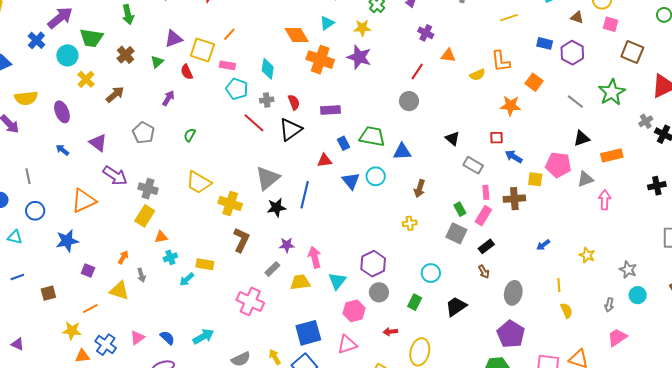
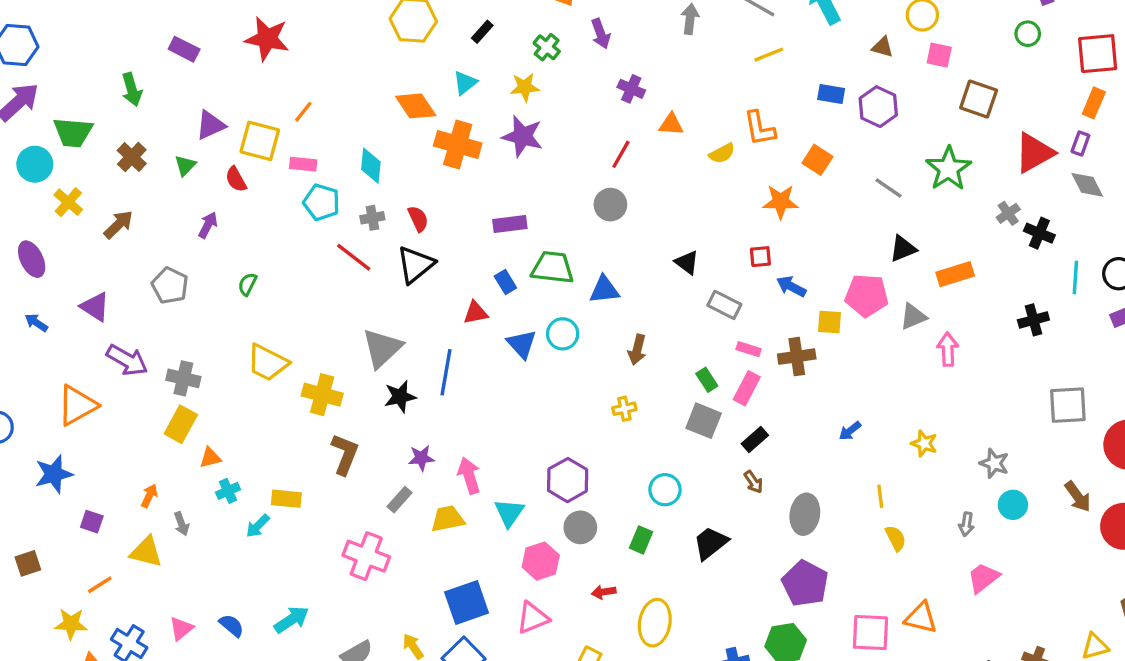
purple rectangle: (330, 110) -> (510, 224), moved
pink rectangle: (486, 192) -> (749, 349), turned -64

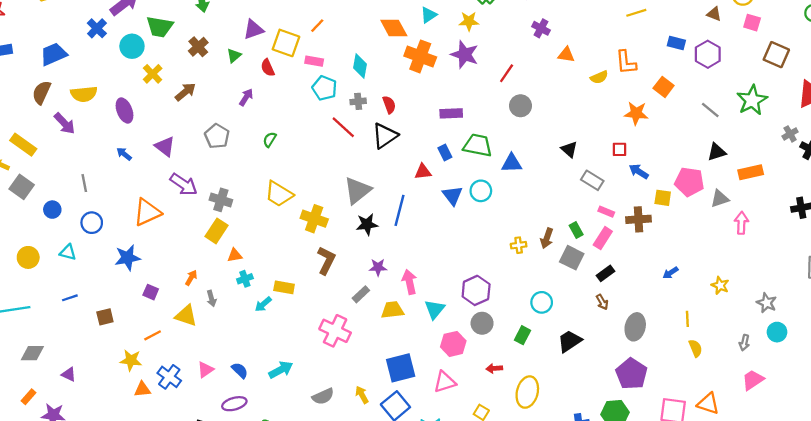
red line: (621, 154) -> (507, 73), moved
brown arrow: (637, 350) -> (547, 238), moved

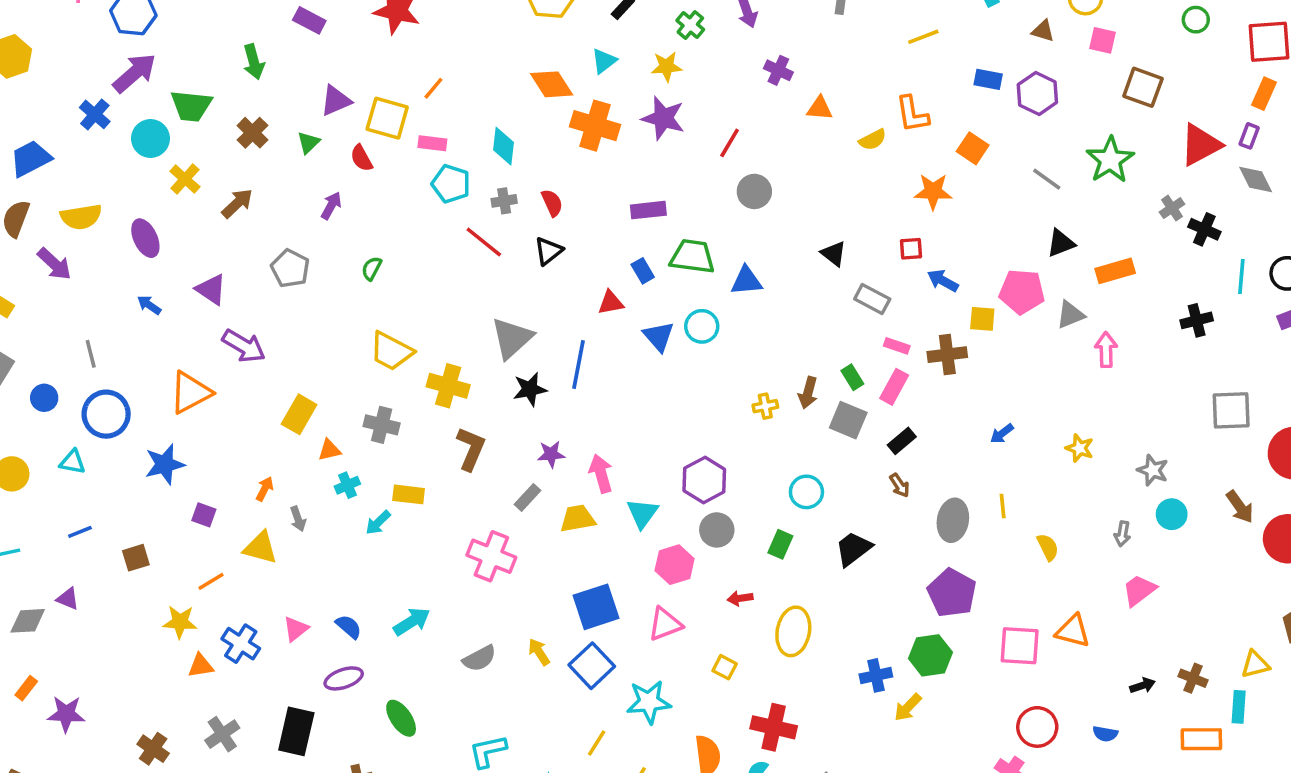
black triangle: (385, 136) -> (548, 251), size x0.7
gray cross: (221, 200) -> (382, 425), moved
blue circle: (92, 223) -> (106, 414), size x1.4
yellow line: (687, 319) -> (1003, 506), moved
purple triangle: (69, 374) -> (68, 599), moved

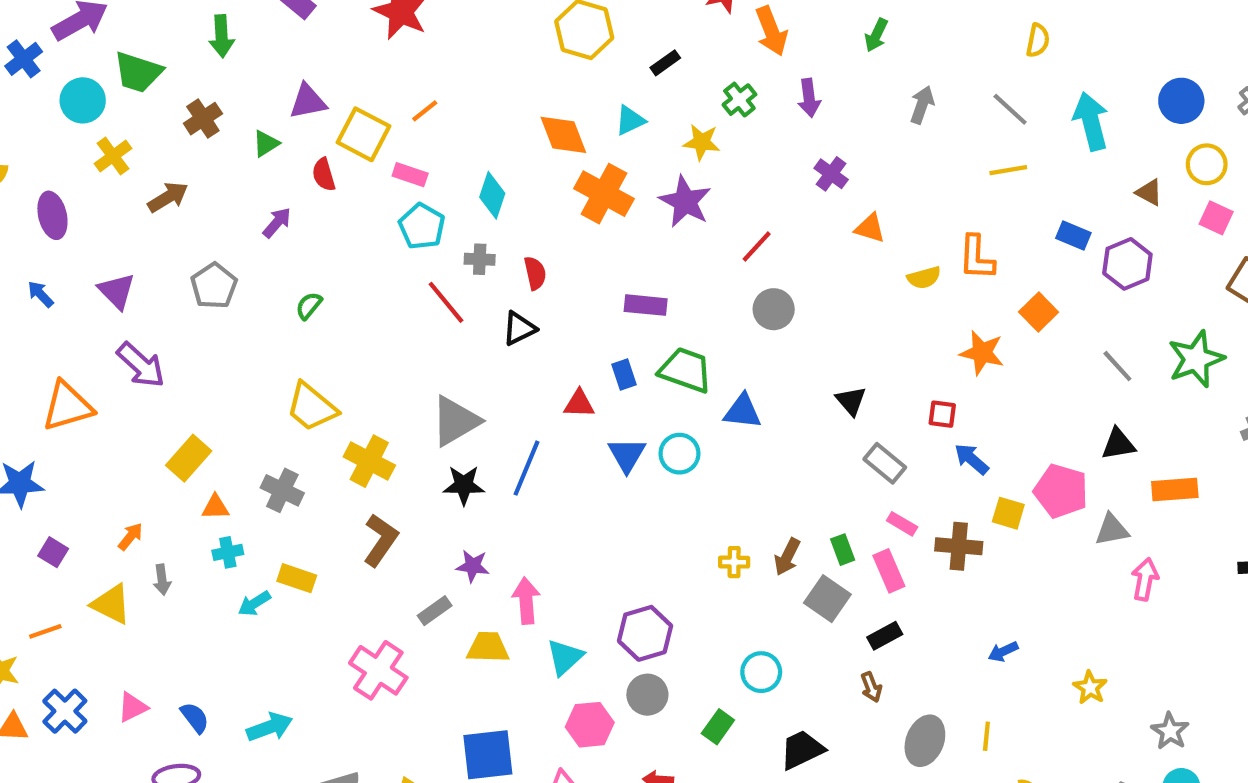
pink rectangle: (894, 387) -> (889, 571), turned -64

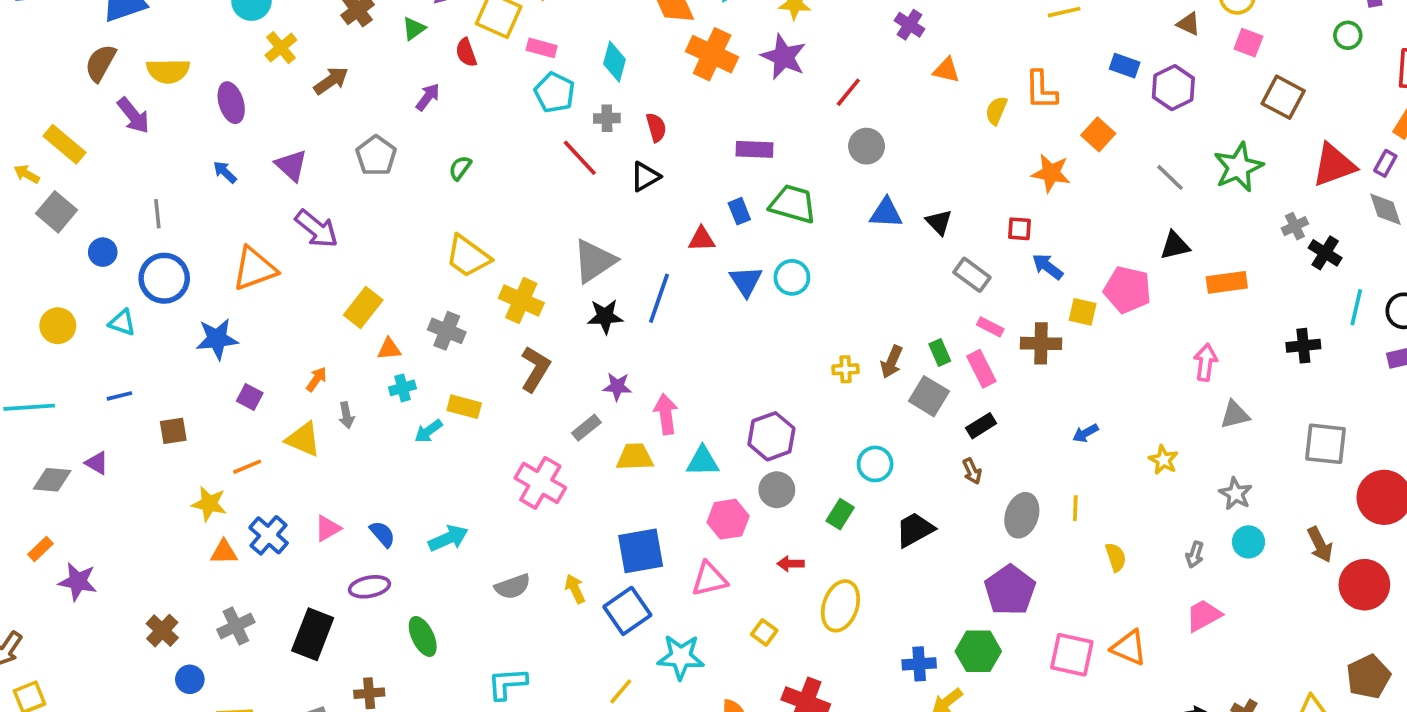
yellow semicircle: (924, 278) -> (996, 110), turned 132
blue triangle: (743, 411) -> (886, 213), moved
gray triangle: (1112, 530) -> (1235, 415), moved
cyan triangle: (565, 657) -> (703, 461), turned 45

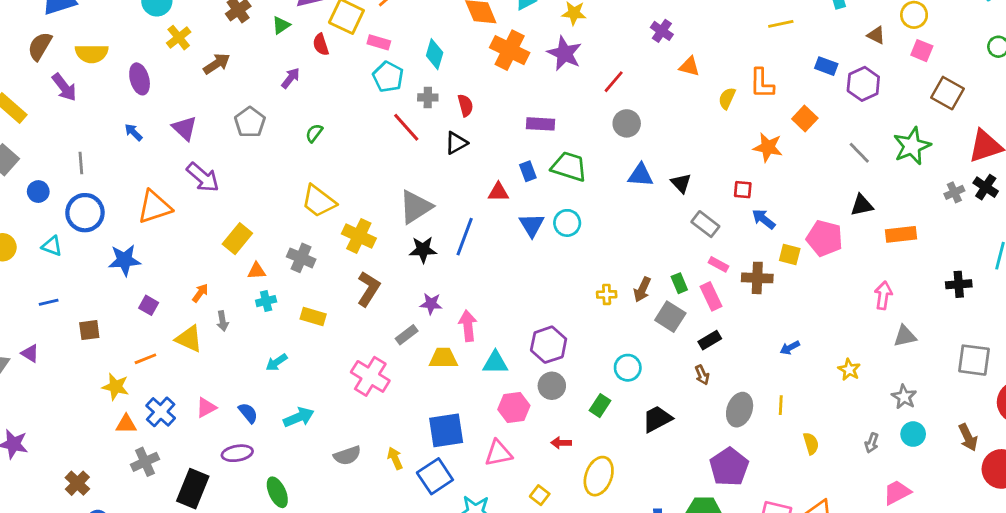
black cross: (1325, 253) -> (986, 187), moved
cyan arrow: (428, 431) -> (277, 362), moved
pink trapezoid: (1204, 616) -> (897, 492), moved
gray cross: (236, 626) -> (145, 462), moved

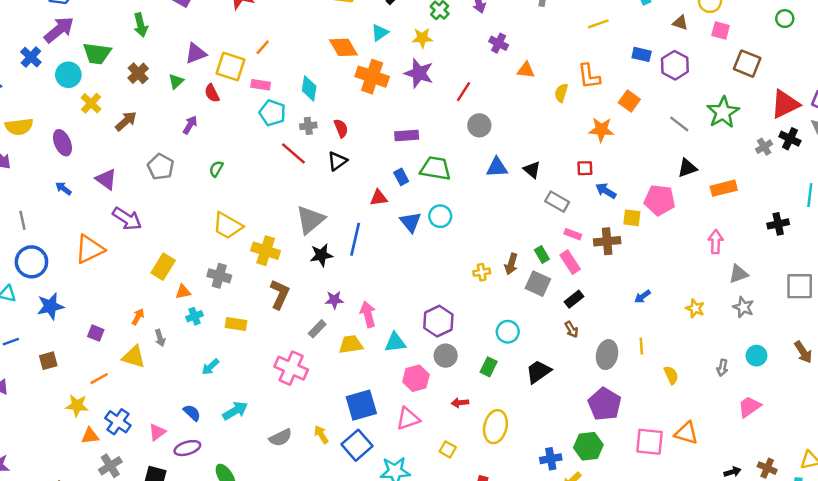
blue star: (125, 260) -> (50, 306), moved
gray star: (904, 397) -> (743, 307), moved
pink triangle: (206, 408) -> (157, 432), moved

